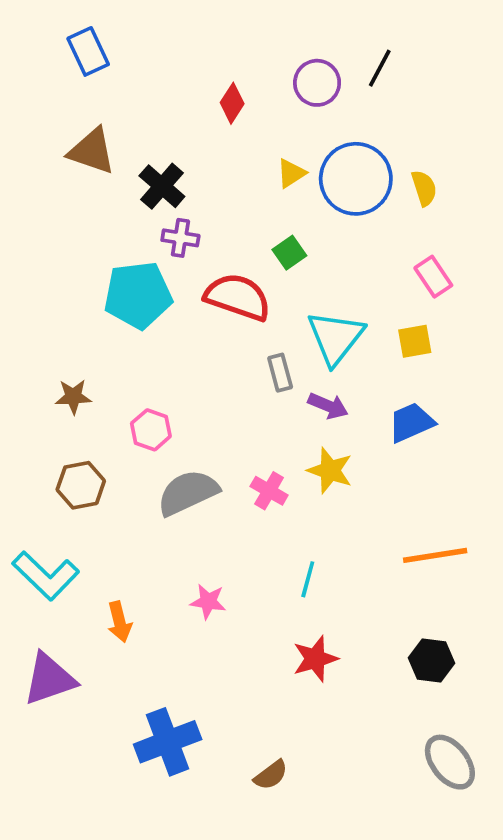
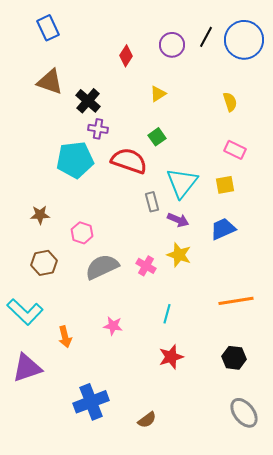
blue circle: (356, 179) -> (244, 40), moved
pink rectangle: (433, 277) -> (235, 150), turned -30

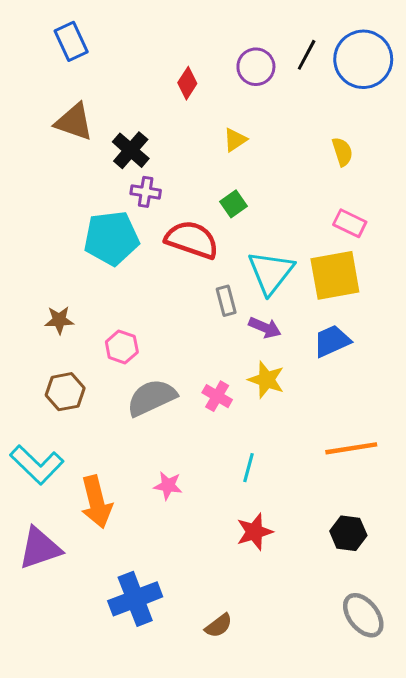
yellow square: (225, 185) -> (335, 275), size x1.8
orange arrow: (65, 337) -> (96, 502), size x1.6

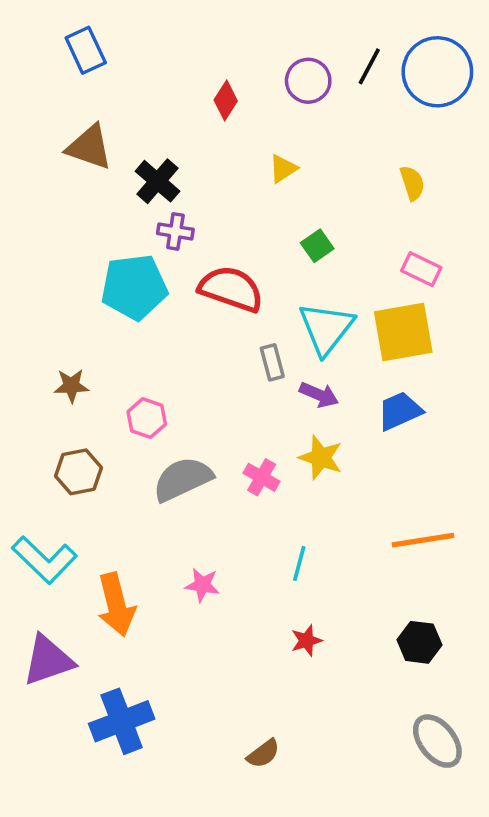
green square: (234, 204) -> (317, 246), moved
red star: (254, 532) -> (306, 641), size x0.7
blue cross: (135, 599) -> (122, 721), moved

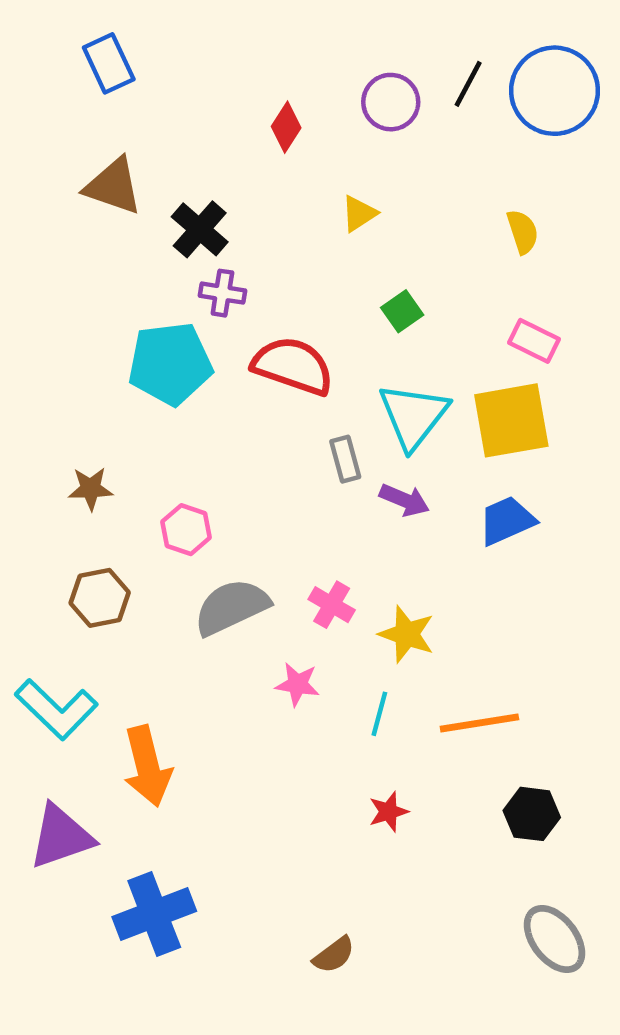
yellow star: (321, 458) -> (407, 634), moved
orange line: (423, 540) -> (479, 723), moved
pink star: (202, 585) -> (297, 684), moved

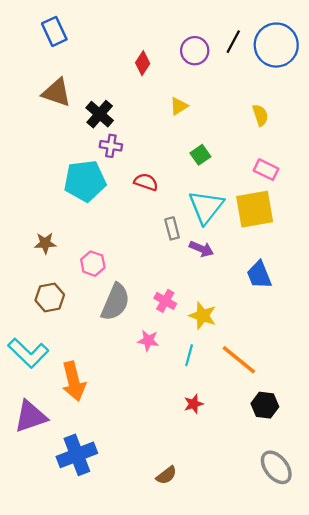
red semicircle: (293, 366) -> (146, 182), size x0.6
blue trapezoid: (507, 521) -> (259, 275), moved, turned -88
gray semicircle: (232, 607) -> (115, 302), turned 138
orange line: (479, 723) -> (239, 360), turned 48

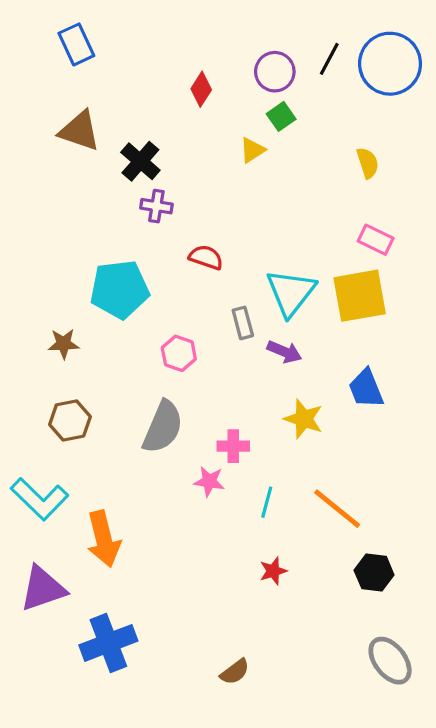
green square: (200, 155) -> (281, 116), moved
cyan pentagon: (85, 181) -> (120, 289), moved
pink hexagon: (93, 264) -> (179, 353), moved
pink cross: (165, 301) -> (233, 446), moved, turned -30
yellow star: (203, 316) -> (304, 419), moved

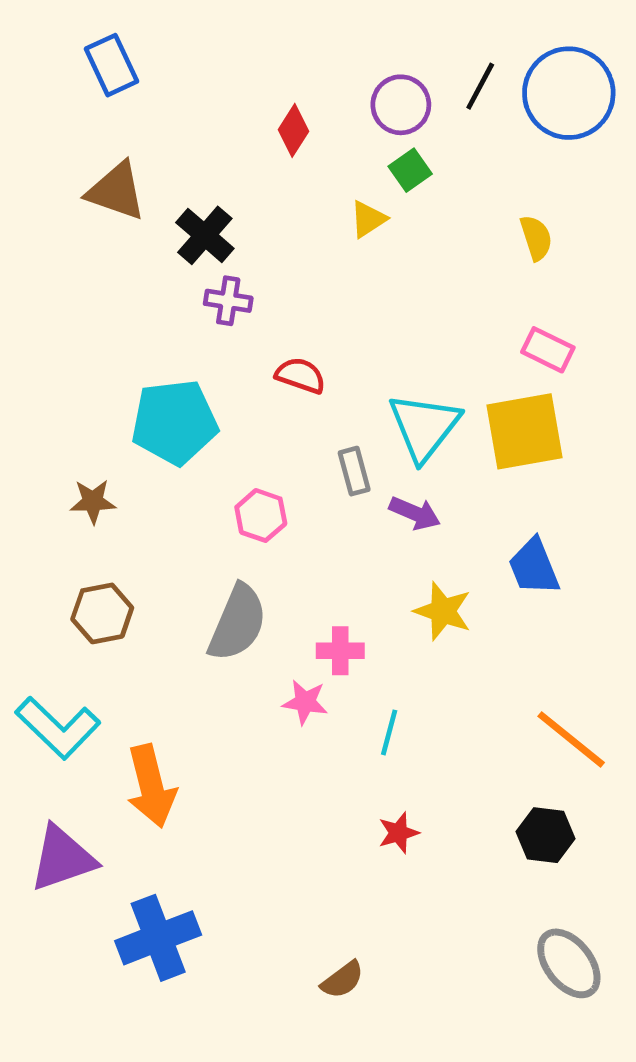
orange line: (337, 509) -> (571, 739), moved

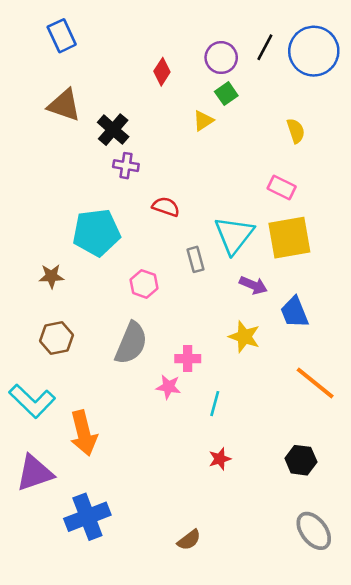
pink rectangle: (548, 350) -> (282, 187), moved
purple arrow: (415, 513) -> (253, 285), moved
orange line: (571, 739) -> (315, 383), moved

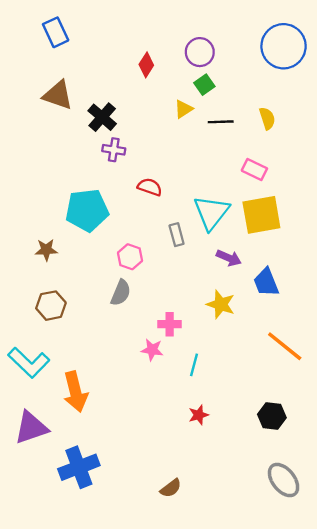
black line: (265, 47) -> (221, 122), moved, turned 60
gray semicircle: (131, 343) -> (121, 293), moved, size x0.7

